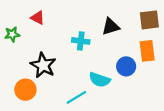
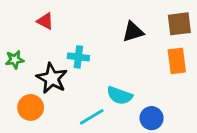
green star: (12, 34) -> (15, 60), moved
cyan cross: (81, 41) -> (78, 57), moved
blue circle: (126, 66) -> (152, 118), moved

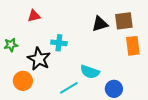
red triangle: (45, 21) -> (34, 16), turned -40
brown square: (179, 24) -> (124, 21), moved

